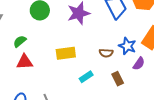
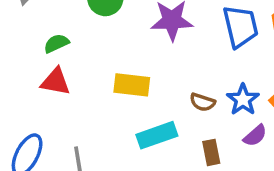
cyan rectangle: (86, 77) -> (157, 135), size x1.5

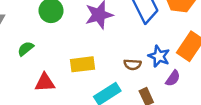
red triangle: (56, 82) -> (45, 83), moved

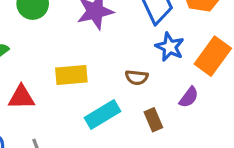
blue star: (159, 56) -> (170, 47), moved

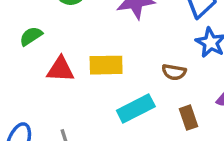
red triangle: (21, 97) -> (60, 69), moved

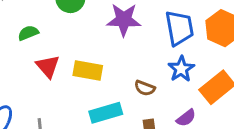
red triangle: (60, 69) -> (48, 66), turned 35

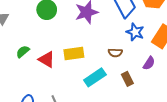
green semicircle: (28, 33) -> (23, 52), moved

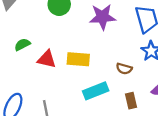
red triangle: (47, 59) -> (47, 59), turned -30

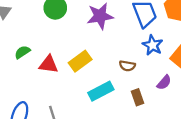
yellow rectangle: (78, 59) -> (80, 61), turned -35

